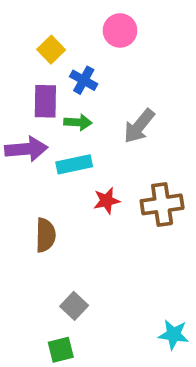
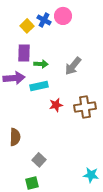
blue cross: (84, 80) -> (44, 20), moved
brown semicircle: (45, 235) -> (15, 137), moved

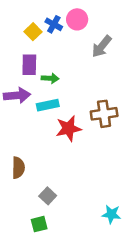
gray arrow: (73, 66) -> (102, 46), moved
red star: (56, 105) -> (69, 128), size x1.5
brown cross: (85, 107) -> (104, 114), moved

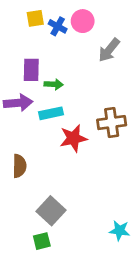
yellow square: (33, 32) -> (35, 18), moved, turned 35
brown semicircle: (18, 168) -> (19, 166), moved
gray square: (48, 196) -> (51, 211), size x1.5

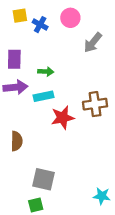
yellow square: (35, 18) -> (20, 16), moved
blue cross: (58, 26) -> (40, 25), moved
purple rectangle: (31, 70) -> (14, 59), moved
gray square: (51, 211) -> (43, 179), turned -30

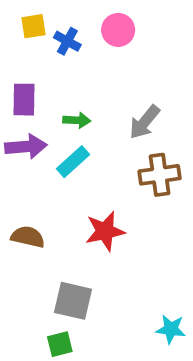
gray arrow: (93, 42) -> (144, 122), moved
cyan rectangle: (43, 96) -> (73, 162), turned -30
red star: (63, 118) -> (105, 231), moved
brown semicircle: (17, 141) -> (28, 237), turned -78

